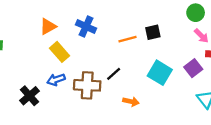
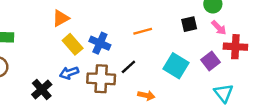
blue cross: (86, 27) -> (100, 43), moved
black square: (153, 32) -> (189, 24), moved

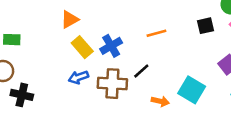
blue cross: (100, 43) -> (111, 46), turned 36
cyan square: (176, 66) -> (192, 90), moved
black cross: (42, 90) -> (22, 95), moved, turned -36

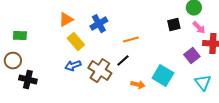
orange line: (156, 33) -> (131, 40), moved
blue cross: (111, 46) -> (99, 24), moved
brown cross: (112, 84) -> (100, 71), turned 30

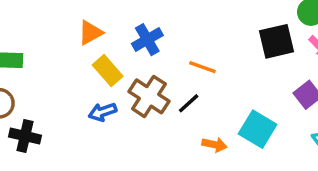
black square: (174, 25) -> (276, 41), size x1.5
orange line: (131, 40) -> (202, 67), turned 35
brown cross: (100, 71) -> (149, 96), moved

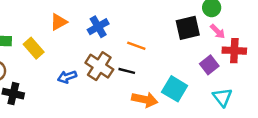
yellow rectangle: (108, 71) -> (34, 48), moved
black line: (189, 103) -> (127, 71), turned 56
orange arrow: (214, 145) -> (145, 100), size x1.5

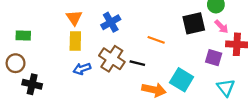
orange triangle: (59, 22) -> (74, 18), turned -35
orange line: (136, 46) -> (156, 40), moved
yellow rectangle: (34, 48) -> (75, 41), moved, turned 42
purple square: (209, 65) -> (214, 58), turned -35

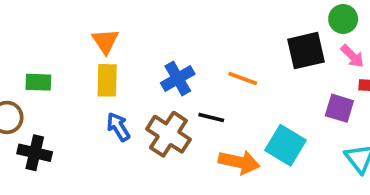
blue cross: (111, 22) -> (178, 78), moved
green rectangle: (23, 35) -> (38, 82), moved
brown cross: (112, 59) -> (168, 134), moved
blue arrow: (82, 69) -> (118, 127), turned 77

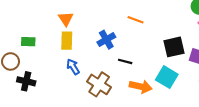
black square: (306, 51) -> (174, 47), moved
orange line: (243, 78) -> (136, 20), moved
brown cross: (168, 134) -> (99, 84), moved

